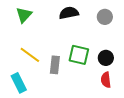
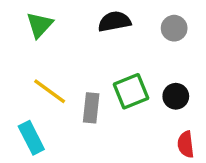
green square: (79, 55) -> (131, 91), turned -35
red semicircle: (106, 80) -> (186, 144), moved

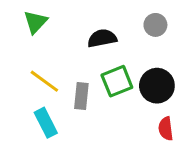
black semicircle: (114, 22) -> (102, 38), moved
black circle: (176, 96) -> (157, 86), size x1.5
cyan rectangle: (31, 138) -> (46, 123), moved

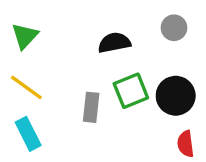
green triangle: (35, 22) -> (25, 36), moved
yellow line: (44, 81) -> (26, 87), moved
cyan rectangle: (46, 123) -> (28, 134), moved

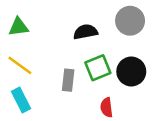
gray circle: (174, 28) -> (130, 21), size x1.5
green triangle: (25, 36) -> (19, 27), turned 40
red semicircle: (186, 144) -> (107, 107), moved

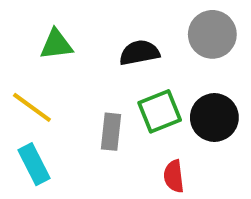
green triangle: (19, 27) -> (56, 45), moved

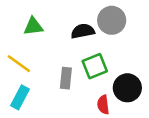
gray circle: (212, 34) -> (112, 20), moved
black circle: (214, 117) -> (127, 88), moved
cyan rectangle: (34, 164) -> (20, 97), turned 55

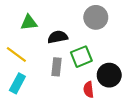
black semicircle: (83, 31) -> (58, 37), moved

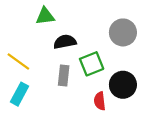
gray circle: (96, 17) -> (123, 32), moved
green triangle: (29, 23) -> (45, 16), moved

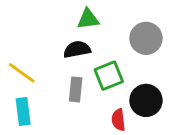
green triangle: (45, 16) -> (88, 19), moved
cyan rectangle: (20, 94) -> (23, 112), turned -35

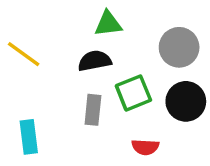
yellow line: (22, 73) -> (24, 54), moved
black circle: (146, 100) -> (186, 101), moved
red semicircle: (118, 120) -> (145, 147), turned -80

